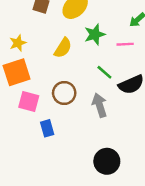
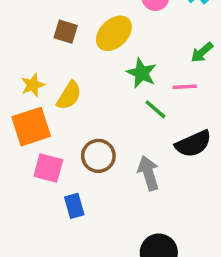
green star: (95, 34) -> (142, 73), turned -30
yellow semicircle: (63, 48) -> (69, 95), moved
green line: (104, 72) -> (155, 109), moved

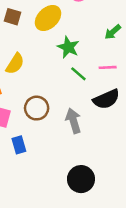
pink line: (185, 87) -> (108, 67), moved

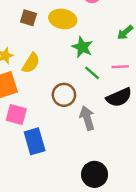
yellow ellipse: (48, 18) -> (63, 19), turned 55
brown circle: (37, 108) -> (64, 95), moved
blue rectangle: (19, 145) -> (35, 141), size x1.5

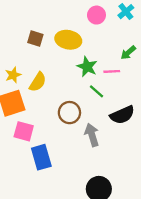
pink line: (120, 67) -> (112, 71), moved

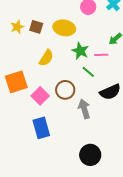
yellow star: (13, 75) -> (17, 27), moved
yellow semicircle: (38, 82) -> (46, 58), moved
pink square: (24, 131) -> (40, 96), moved, turned 30

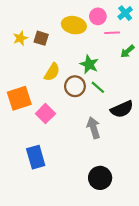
yellow ellipse: (64, 28) -> (74, 25), moved
pink line: (101, 55) -> (112, 33), moved
brown circle: (65, 90) -> (75, 86), moved
blue rectangle: (41, 128) -> (36, 157), moved

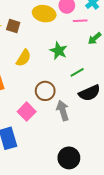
brown circle: (75, 86) -> (45, 91), moved
green line: (98, 87) -> (77, 72), moved, turned -72
pink square: (45, 114) -> (27, 112), moved

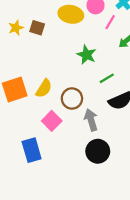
pink line: (80, 21) -> (110, 22), turned -56
yellow semicircle: (24, 58) -> (44, 88), moved
black circle: (69, 158) -> (98, 151), moved

